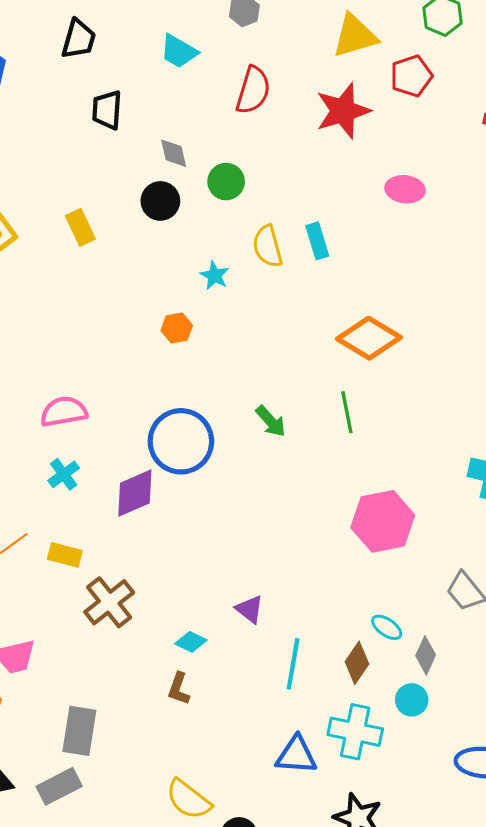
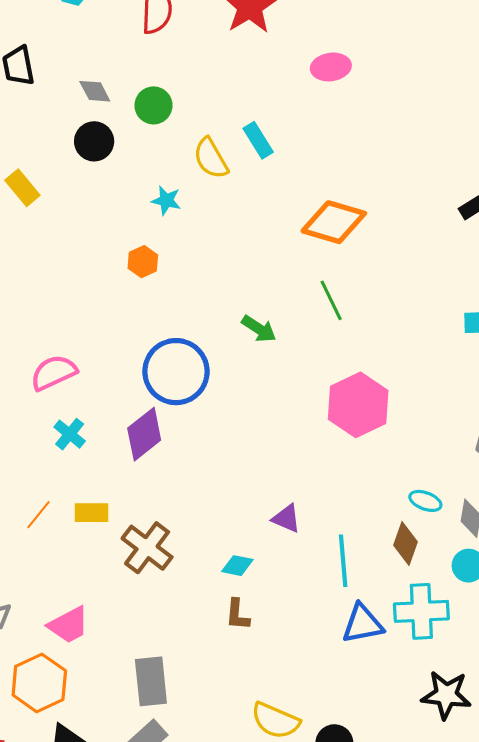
pink hexagon: (383, 521) -> (358, 405), moved
blue triangle: (296, 755) -> (363, 624), moved

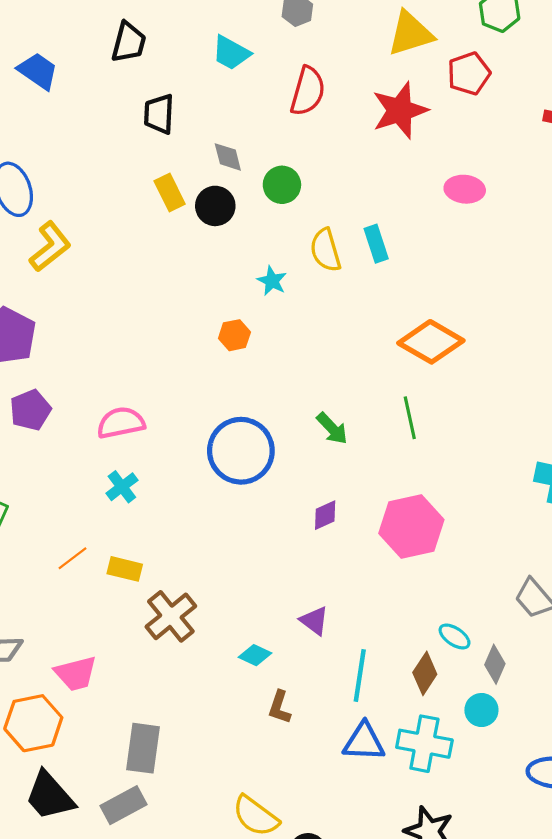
yellow rectangle: (22, 188) -> (170, 193), moved
purple diamond: (144, 434) -> (325, 515), moved, size x0.6
brown L-shape: (237, 615) -> (279, 707), moved

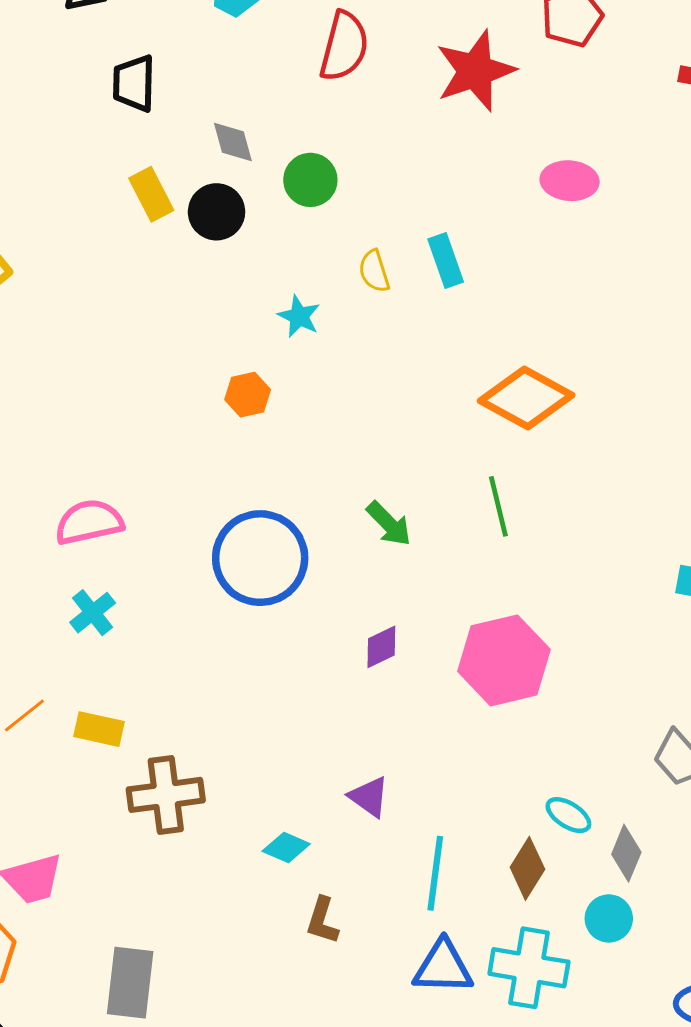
yellow semicircle: (326, 250) -> (374, 271), size x0.7
brown cross: (171, 616) -> (166, 795), turned 33

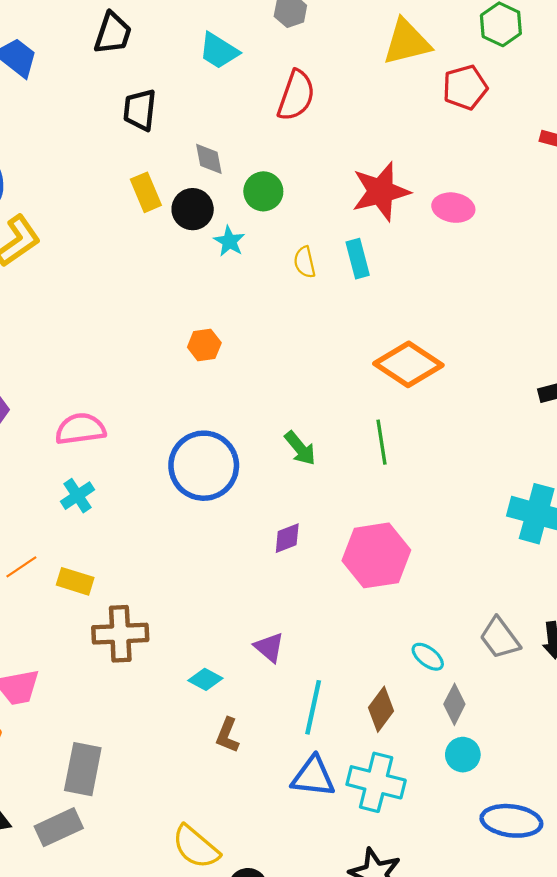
red star: (475, 71) -> (381, 192), moved
cyan star: (299, 316) -> (229, 241), moved
cyan ellipse: (568, 815) -> (428, 657), moved
cyan circle: (609, 918) -> (463, 755), moved

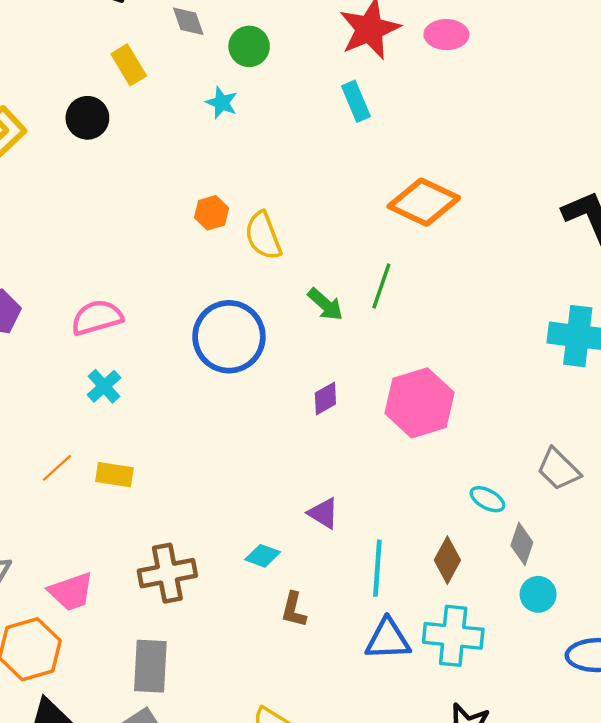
black circle: (193, 209) -> (87, 118), moved
yellow semicircle: (305, 262) -> (263, 236), moved, size x1.5
green line: (382, 442) -> (381, 286), moved, turned 36
brown cross: (120, 634) -> (167, 573), moved

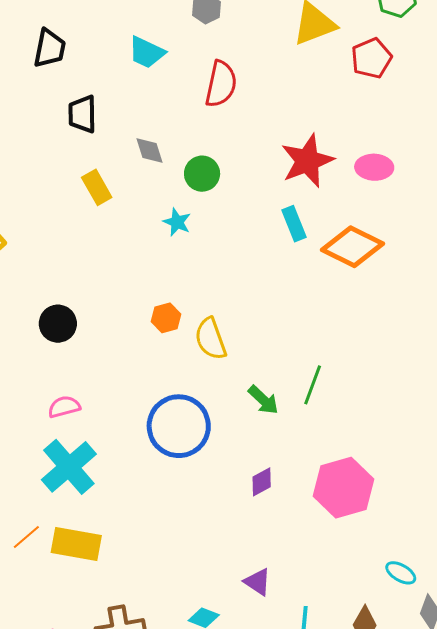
black circle: (87, 118) -> (58, 324), moved
orange diamond: (424, 202) -> (353, 247), moved
pink semicircle: (97, 317) -> (64, 407), size x0.7
cyan cross: (104, 386) -> (69, 467), size x1.8
yellow rectangle: (114, 475) -> (76, 544), size x1.5

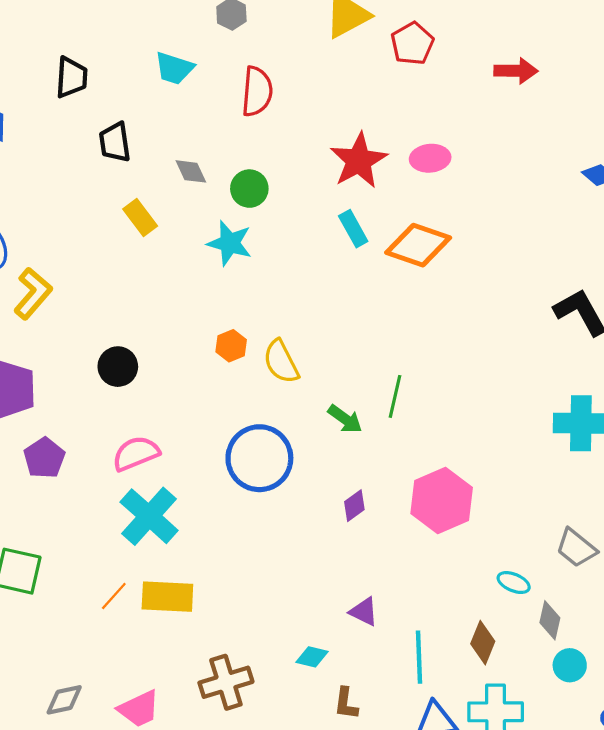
cyan star: (177, 222) -> (230, 243), size x1.5
pink semicircle: (64, 407) -> (136, 453), size x1.4

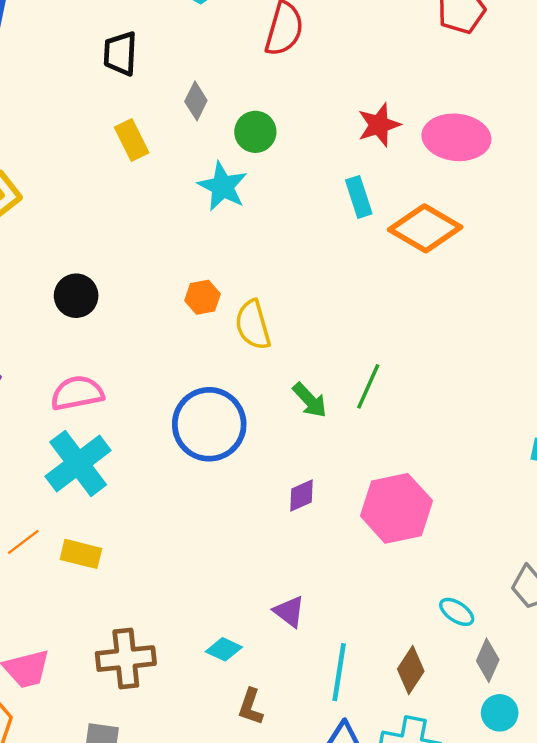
pink ellipse: (430, 158) -> (456, 137), size x1.5
red star: (359, 161) -> (379, 125), size x0.7
gray diamond: (191, 171) -> (196, 101), turned 40
yellow rectangle: (167, 597) -> (81, 554), size x0.7

